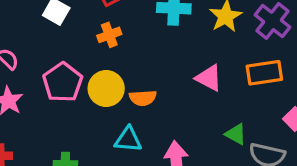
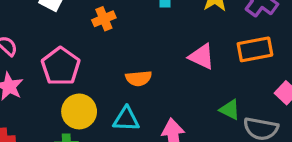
yellow circle: (106, 89) -> (79, 111), moved

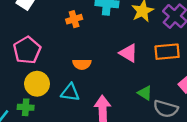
orange cross: (104, 19) -> (74, 19), moved

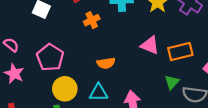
orange rectangle: (167, 52) -> (180, 52), moved
green triangle: (145, 93) -> (172, 82), turned 49

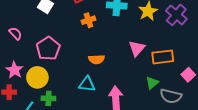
pink triangle: (150, 45) -> (137, 48), turned 42
pink star: (14, 74) -> (14, 70), moved
yellow circle: (65, 89) -> (37, 77), moved

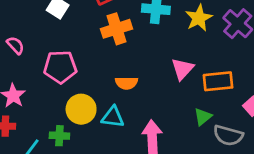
orange cross: (88, 20) -> (116, 29), size x1.5
pink pentagon: (48, 48) -> (60, 67), turned 30
yellow circle: (37, 77) -> (81, 109), moved

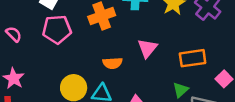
pink pentagon: (60, 67) -> (57, 29), moved
pink triangle: (182, 69) -> (147, 48), moved

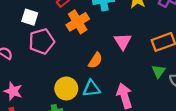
orange semicircle: (112, 63) -> (95, 60), turned -42

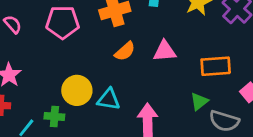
pink triangle: (123, 41) -> (165, 51), turned 42
orange semicircle: (95, 60) -> (125, 51), moved

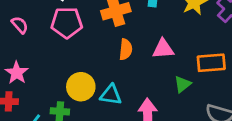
orange semicircle: (125, 51) -> (126, 49), turned -42
green triangle: (199, 101) -> (183, 84), moved

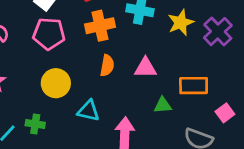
green triangle: (183, 84) -> (163, 105), turned 30
yellow circle: (81, 87) -> (56, 83), moved

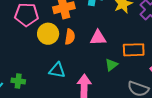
yellow circle: (56, 83) -> (48, 34), moved
green triangle: (163, 105) -> (111, 65), turned -32

